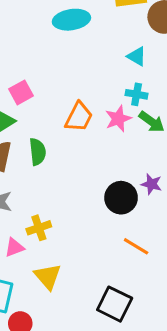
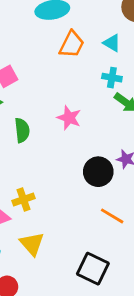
orange trapezoid: (79, 117) -> (72, 44), moved
pink star: (118, 119) -> (69, 118), moved, turned -30

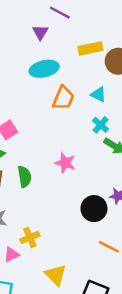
cyan cross: (112, 78) -> (101, 125), turned 35
yellow triangle: (32, 244) -> (56, 275), moved

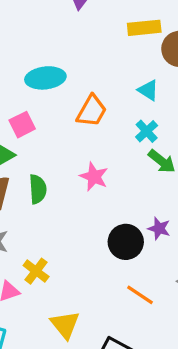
cyan ellipse: (44, 69) -> (45, 78), moved
orange trapezoid: (63, 98) -> (92, 111), moved
yellow cross: (30, 237) -> (36, 271), turned -36

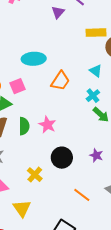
pink star: (94, 177) -> (47, 125), moved
black circle: (126, 242) -> (62, 158), moved
yellow cross: (36, 271) -> (35, 175), moved
yellow triangle: (65, 325) -> (22, 208), moved

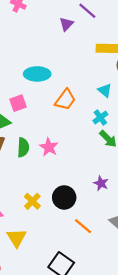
black circle: (62, 158) -> (64, 197), moved

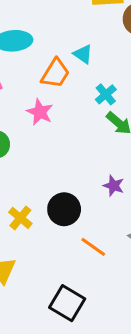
cyan triangle: (105, 90) -> (83, 54), moved
pink star: (49, 147) -> (40, 112), moved

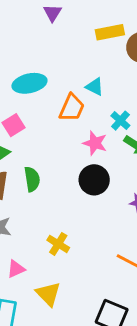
pink star: (40, 112) -> (95, 143), moved
black circle: (64, 209) -> (94, 180), moved

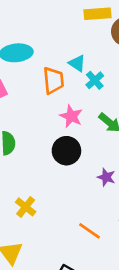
orange trapezoid: (72, 108) -> (53, 80), turned -36
cyan cross: (120, 121) -> (95, 80), moved

